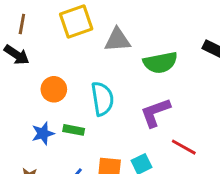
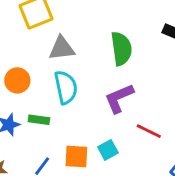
gray triangle: (117, 40) -> (62, 48), moved
green semicircle: (160, 63) -> (121, 49), turned -84

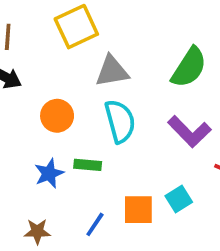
green semicircle: (121, 49) -> (189, 67), turned 44
purple L-shape: (119, 98) -> (189, 132), turned -108

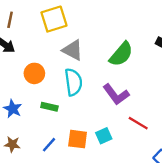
gray triangle: (112, 71) -> (73, 50), turned 30
blue star: (49, 173) -> (13, 109), moved, turned -30

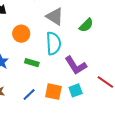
green semicircle: (121, 54) -> (86, 25), moved, size x0.7
purple L-shape: (116, 94) -> (76, 65), moved

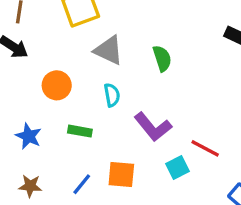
green semicircle: (86, 25) -> (162, 58), turned -56
cyan semicircle: (53, 43) -> (112, 95), size x0.6
cyan square: (76, 90) -> (178, 168), moved

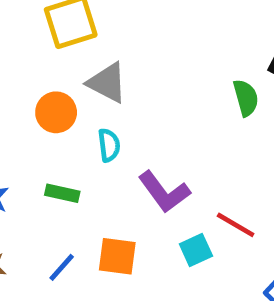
green semicircle: (162, 58) -> (246, 98), moved
orange circle: (57, 85) -> (56, 112), moved

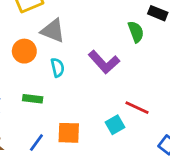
purple L-shape: (164, 192) -> (104, 62), moved

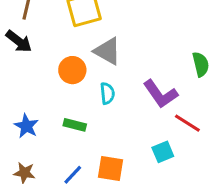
red line: (137, 108) -> (187, 123), moved
cyan square: (115, 125) -> (163, 152), moved

